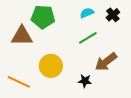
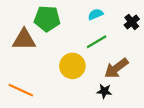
black cross: (113, 15) -> (132, 22), moved
yellow circle: (51, 66) -> (72, 66), moved
black star: (85, 81) -> (104, 91), moved

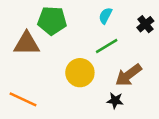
cyan semicircle: (95, 14) -> (105, 16), turned -40

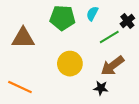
green pentagon: (52, 21) -> (62, 18), moved
green line: (107, 46) -> (109, 37), moved

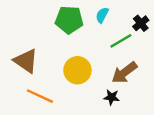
brown triangle: (23, 38) -> (26, 61), moved, turned 35
orange line: (20, 87) -> (40, 96), moved

